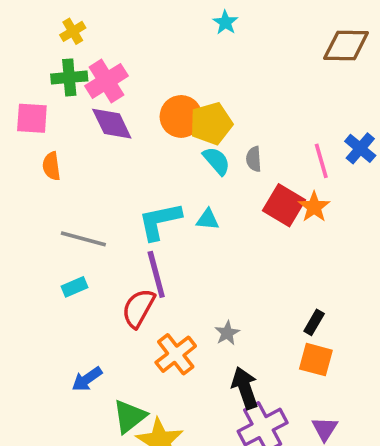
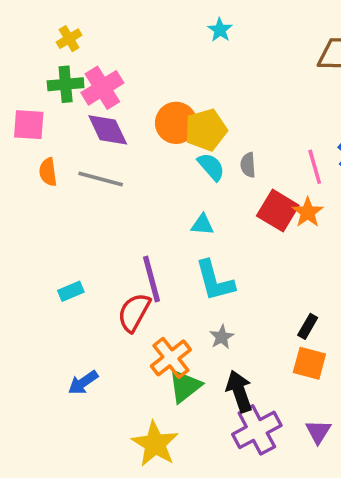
cyan L-shape: (160, 221) -> (215, 281), moved, turned -93
gray line: (83, 239) -> (101, 179), moved
green triangle: (130, 416) -> (185, 386), moved

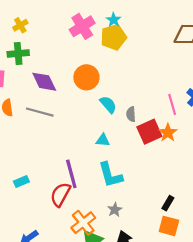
pink cross: (102, 88) -> (82, 26), moved
yellow pentagon: (206, 130) -> (114, 37), moved
gray semicircle: (248, 165) -> (131, 114), moved
red square: (278, 211) -> (149, 132), turned 35

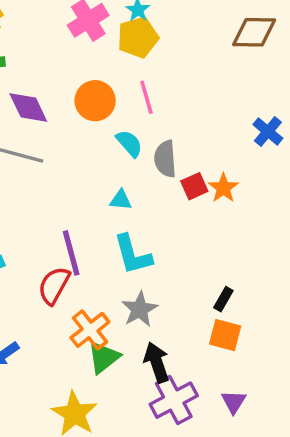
pink line: (172, 104) -> (146, 97), moved
gray semicircle: (131, 114) -> (165, 159), size x1.5
red square: (149, 132) -> (194, 186), size x0.7
gray star: (115, 210) -> (140, 309), size x1.5

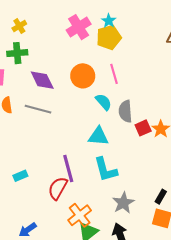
cyan triangle: (121, 200) -> (98, 136), size x1.5
gray star: (140, 309) -> (123, 203), moved

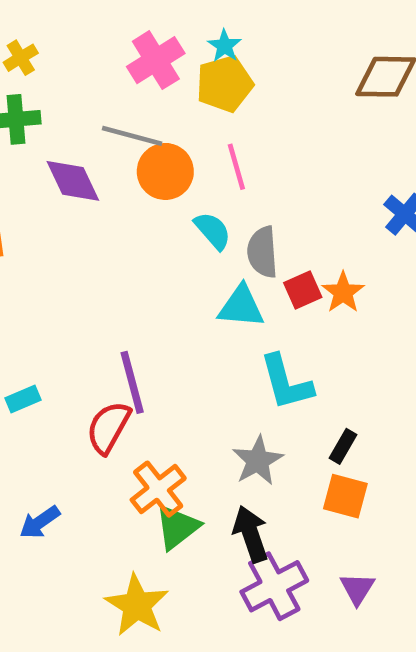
gray line: (38, 109) -> (132, 136), moved
cyan triangle: (98, 136) -> (241, 307), moved
cyan L-shape: (106, 170) -> (286, 382), moved

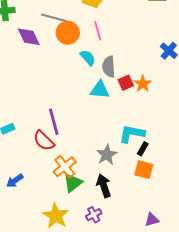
cyan L-shape: (286, 382) -> (132, 134), moved, turned 116
red semicircle: (108, 427) -> (44, 141), turned -75
purple cross: (274, 586) -> (94, 215), moved, size x0.6
purple triangle: (357, 589) -> (152, 220), moved, turned 42

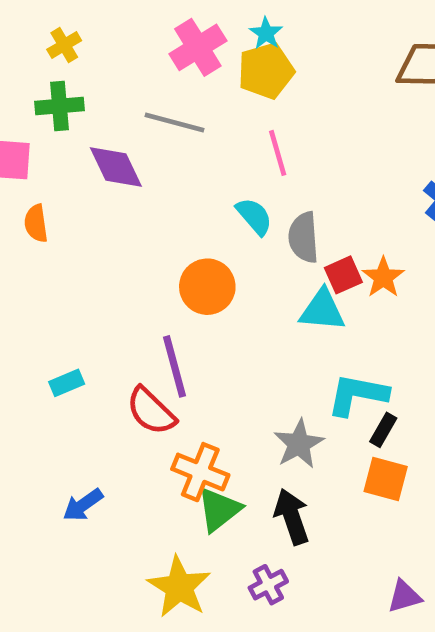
orange circle: (68, 33) -> (207, 287), moved
cyan triangle: (100, 90) -> (322, 310), moved
orange cross: (65, 167) -> (200, 472), turned -30

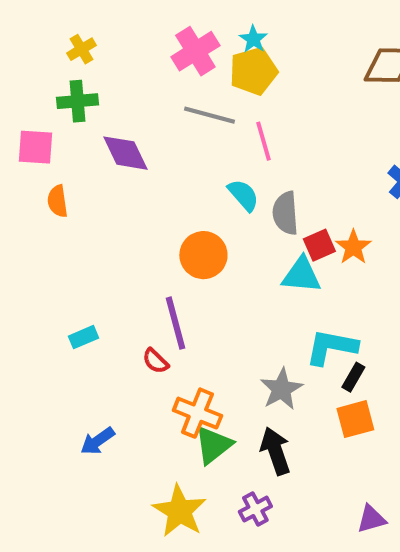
gray line: (174, 122) -> (209, 115), moved
red semicircle: (151, 411) -> (155, 361), size x0.6
orange square: (386, 479) -> (355, 419), turned -30

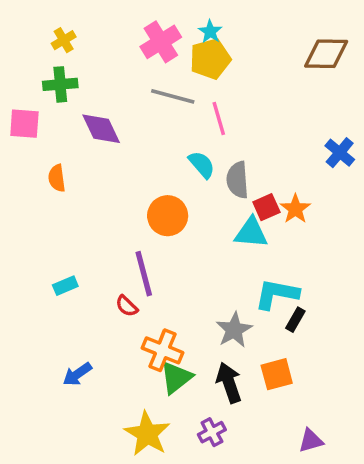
orange semicircle: (58, 201) -> (57, 178), moved
orange square: (355, 419) -> (277, 374), moved

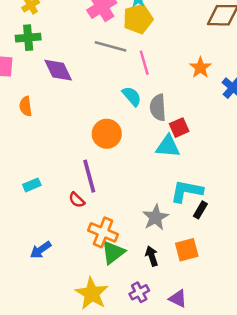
orange star: (295, 209) -> (200, 68), moved
black arrow: (229, 383) -> (152, 256), size x0.7
purple triangle: (311, 441) -> (178, 299), moved, turned 42

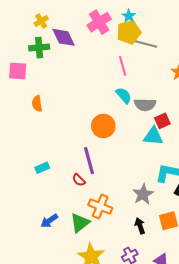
gray line: (110, 46) -> (144, 43), moved
pink line: (144, 63) -> (123, 66), moved
purple diamond: (58, 70) -> (64, 37), moved
gray semicircle: (158, 108) -> (145, 105), turned -85
green triangle: (113, 252) -> (80, 223), moved

